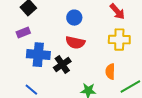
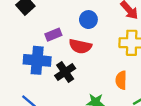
blue circle: (74, 18) -> (88, 20), moved
purple rectangle: (23, 33) -> (53, 35), moved

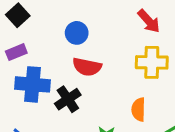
blue circle: (88, 20) -> (77, 33), moved
purple rectangle: (53, 35) -> (16, 52), moved

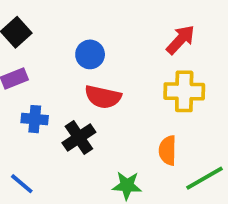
red arrow: (149, 21) -> (180, 40), turned -95
blue cross: (32, 84) -> (35, 119), size x0.6

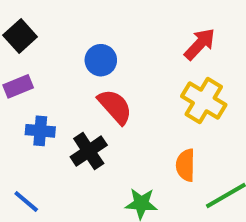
yellow cross: (184, 91) -> (204, 101), turned 30
red semicircle: (103, 97) -> (115, 107), turned -144

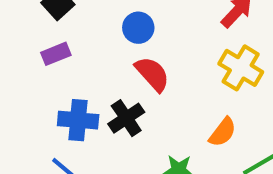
blue cross: (40, 131) -> (78, 120), moved, size x1.4
orange semicircle: (186, 165) -> (223, 132), turned -144

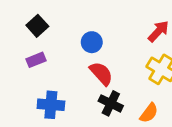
black cross: (126, 118) -> (111, 103), moved, turned -30

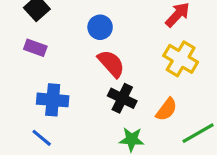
purple rectangle: (36, 60) -> (35, 48), turned 42

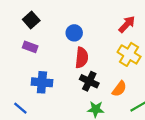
red semicircle: (111, 64) -> (82, 58), turned 48
blue line: (42, 138) -> (20, 108), moved

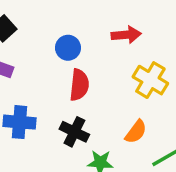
red arrow: (127, 24) -> (126, 35), moved, turned 42
black cross: (89, 81) -> (74, 132), moved

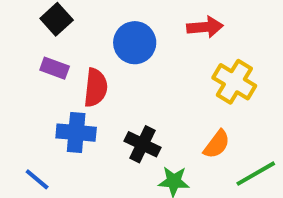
blue circle: (68, 48) -> (135, 43), size x1.4
red semicircle: (79, 85) -> (96, 88), moved

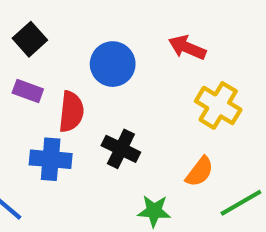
red arrow: (205, 27) -> (187, 47), turned -152
black cross: (142, 144) -> (121, 149), moved

